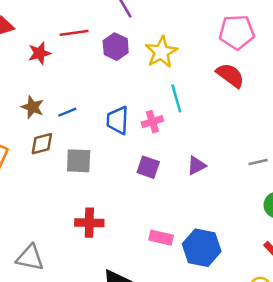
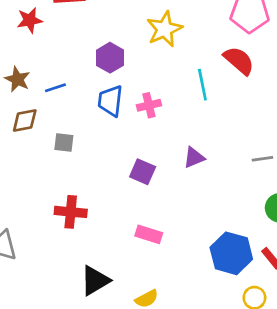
purple hexagon: (116, 47) -> (110, 58), moved
cyan line: (176, 98) -> (202, 85), moved
gray square: (79, 161) -> (64, 143), size x0.7
purple square: (148, 167) -> (143, 172), moved
blue hexagon: (202, 248) -> (231, 253), moved

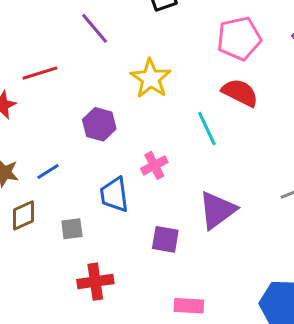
blue trapezoid: (110, 101) -> (114, 195), moved
purple triangle: (194, 158) -> (217, 210), size x1.6
red cross: (71, 212) -> (95, 282), moved

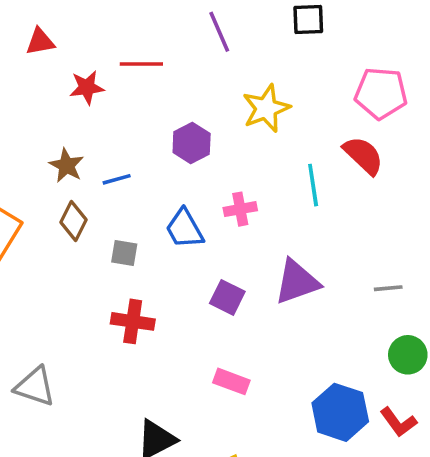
blue trapezoid: (114, 195) -> (184, 229), turned -39
brown diamond: (23, 215) -> (73, 221), turned -56

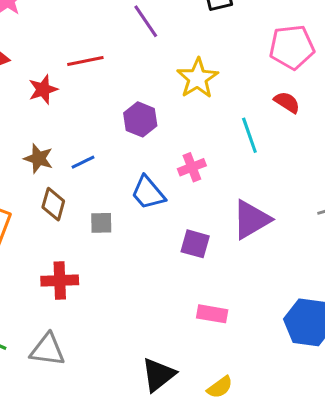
red semicircle: (363, 155) -> (287, 102), size x0.7
red cross: (133, 321) -> (60, 281), moved

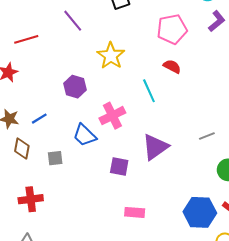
red line: (85, 61) -> (26, 39), moved
pink cross: (192, 167) -> (112, 116), size x1.4

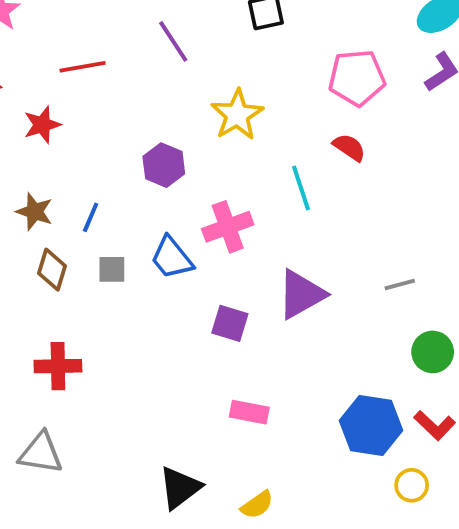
blue line: (39, 119) -> (91, 217), turned -42
gray square: (55, 158) -> (112, 269), moved

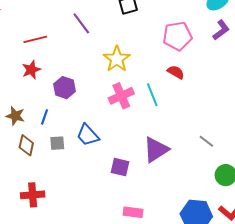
red star: (42, 125) -> (31, 70), moved
purple hexagon: (164, 165) -> (65, 88), moved
pink cross: (228, 227) -> (121, 96), moved
gray line: (400, 284) -> (206, 141), turned 56

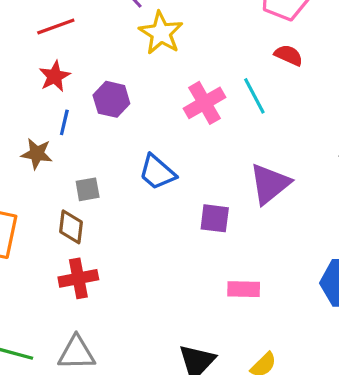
yellow star: (117, 59) -> (161, 33), moved
blue line: (44, 117) -> (64, 122), moved
gray square: (57, 143) -> (88, 189), moved
brown diamond: (26, 145) -> (71, 227), moved

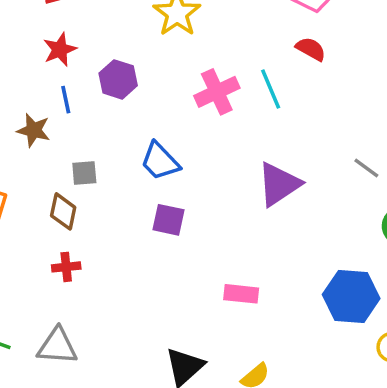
blue line: (64, 122) -> (66, 100), turned -30
purple square: (215, 218) -> (169, 220), moved
red cross: (78, 278) -> (66, 267), size x0.7

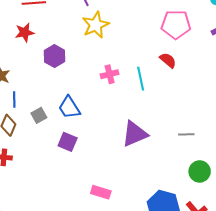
pink cross: (217, 92) -> (110, 74), size x0.7
blue line: (66, 100) -> (14, 99), moved
gray line: (366, 168) -> (186, 134), turned -49
gray square: (84, 173) -> (39, 115), moved, turned -35

